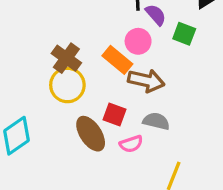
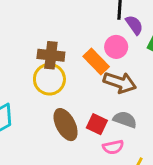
brown cross: (66, 58) -> (51, 55), turned -35
red square: (115, 115) -> (97, 124), moved
pink semicircle: (131, 144) -> (113, 147), moved

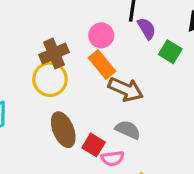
pink circle: (116, 47) -> (101, 35), moved
brown cross: (51, 55) -> (54, 54), turned -35
red square: (97, 124) -> (94, 145), moved

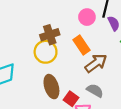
pink circle: (101, 35) -> (87, 17), moved
brown arrow: (126, 89) -> (96, 63), turned -65

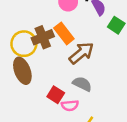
brown cross: (50, 35) -> (43, 37), moved
brown ellipse: (51, 87) -> (22, 71), moved

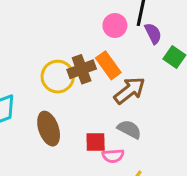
brown ellipse: (22, 71) -> (49, 129), moved
red square: (56, 95) -> (96, 142), turned -35

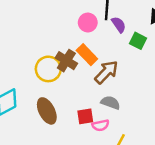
brown cross: (82, 69) -> (66, 61), turned -30

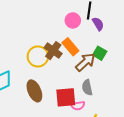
green square: (138, 41) -> (100, 53), moved
gray semicircle: (110, 103) -> (87, 87), turned -126
red square: (85, 116) -> (66, 97), size x1.5

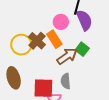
pink circle: (73, 20) -> (61, 22), moved
purple semicircle: (98, 24) -> (84, 20), size x1.5

